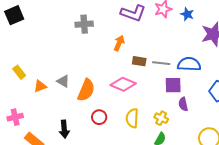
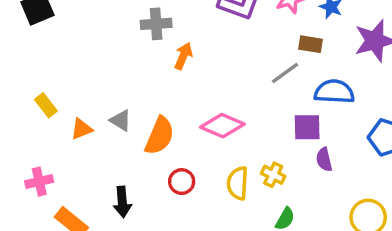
orange arrow: (119, 43) -> (183, 56), moved
brown rectangle: (139, 61) -> (311, 44), moved
gray line: (161, 63) -> (285, 73), moved, turned -42
yellow cross: (161, 118) -> (273, 175), moved

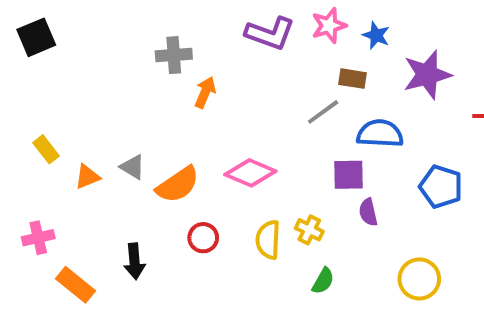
orange semicircle: (160, 136) -> (178, 185), turned 33

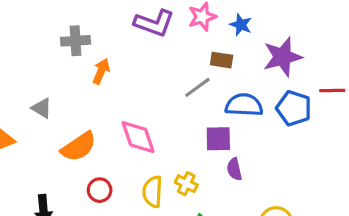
gray triangle: (133, 167) -> (42, 108), moved
pink diamond: (250, 173) -> (138, 137), turned 48
blue pentagon: (441, 187) -> (294, 108), moved

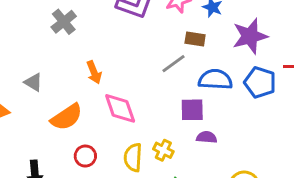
gray cross: (75, 41) -> (64, 22), turned -35
orange arrow: (101, 71) -> (94, 72), moved, turned 135
purple semicircle: (234, 169) -> (207, 137), turned 108

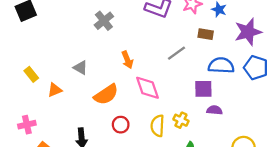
gray line: (173, 64) -> (177, 53), moved

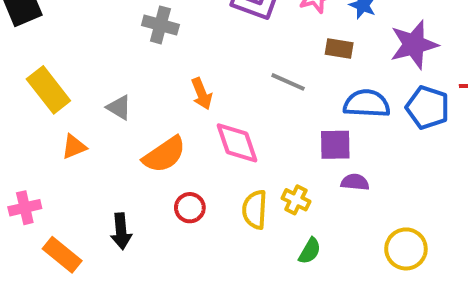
gray cross: (104, 21) -> (160, 25), turned -36
gray line: (177, 53) -> (288, 82), turned 60
yellow rectangle: (31, 74) -> (48, 90), moved, size x1.6

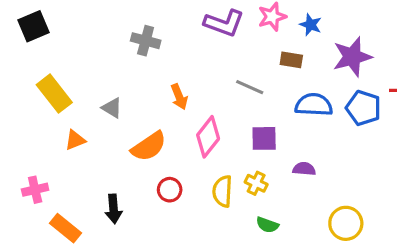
pink diamond: (237, 143) -> (208, 137), turned 57
purple square: (335, 145) -> (264, 138), moved
green semicircle: (310, 251) -> (267, 225), turned 80

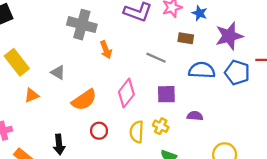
gray cross: (146, 41) -> (82, 25), size x1.4
orange arrow: (179, 97) -> (106, 50), moved

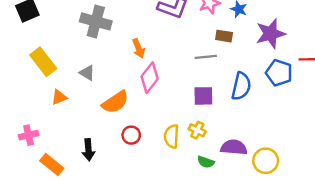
gray cross: (82, 25) -> (96, 21), moved
gray line: (156, 58) -> (206, 57), moved, turned -30
blue semicircle: (202, 70) -> (241, 86), moved, turned 100
pink diamond: (126, 93) -> (150, 78), moved
purple semicircle: (195, 116) -> (234, 147), moved, size x1.5

